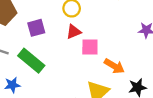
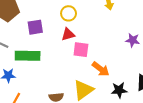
green rectangle: (31, 61) -> (28, 56), turned -45

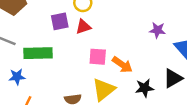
purple square: (35, 27) -> (60, 21), moved
pink square: (81, 50) -> (98, 57), moved

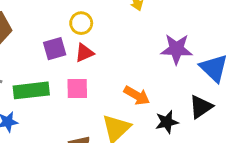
purple star: (157, 30) -> (177, 49), size x1.5
pink square: (98, 57) -> (77, 89), moved

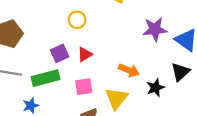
purple square: (55, 49) -> (60, 53), moved
red triangle: (84, 53) -> (85, 54), moved
pink square: (77, 89) -> (84, 87), moved

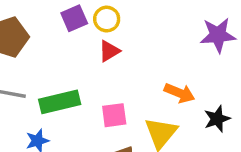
purple square: (60, 53) -> (74, 18), moved
red triangle: (85, 54) -> (109, 51), moved

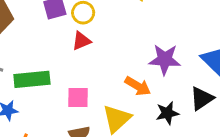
purple star: (218, 35) -> (165, 59), moved

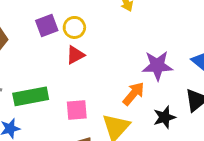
orange arrow: (138, 86) -> (134, 94), turned -75

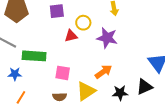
yellow circle: (74, 27) -> (83, 23), moved
purple star: (157, 66) -> (107, 38), moved

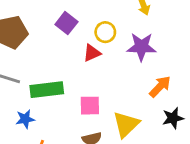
purple square: (57, 11) -> (66, 23), turned -35
orange arrow: (103, 72) -> (160, 87), moved

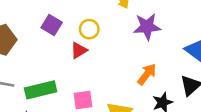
purple star: (141, 47) -> (147, 27), moved

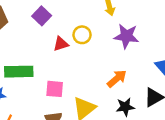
yellow circle: (89, 29) -> (82, 35), moved

